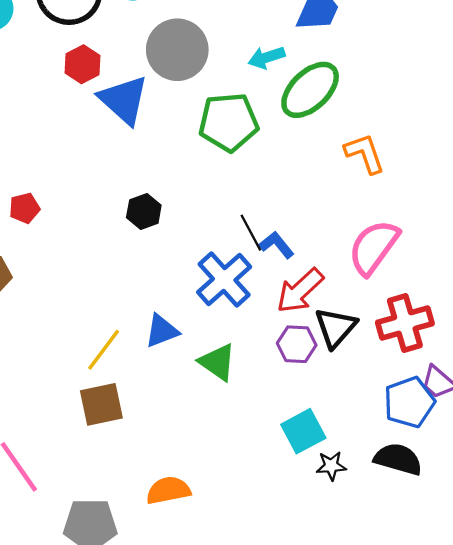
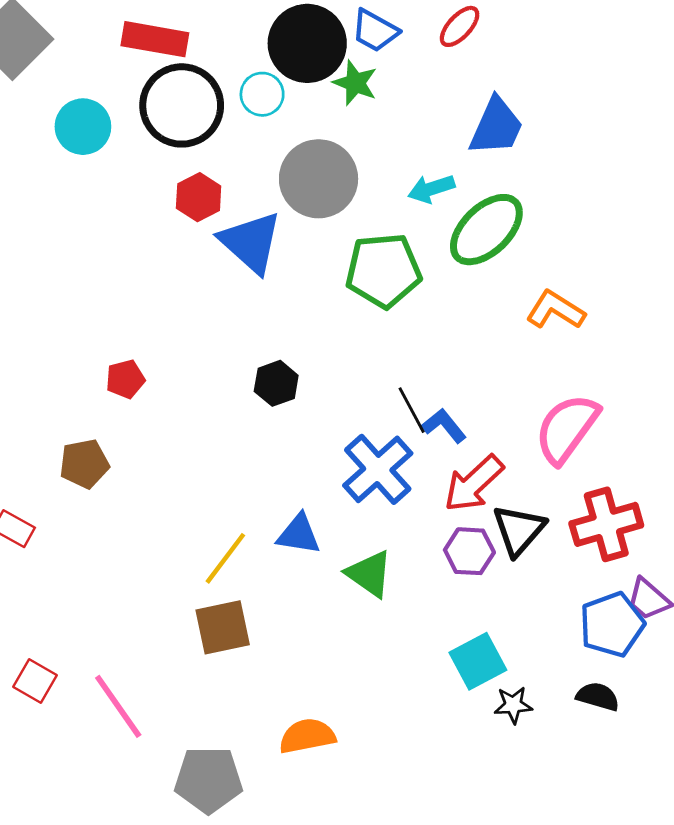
orange L-shape: (365, 153) -> (555, 310), turned -39
blue triangle: (162, 331) -> (299, 534), turned 30
black semicircle: (398, 459) -> (598, 696), size x0.7

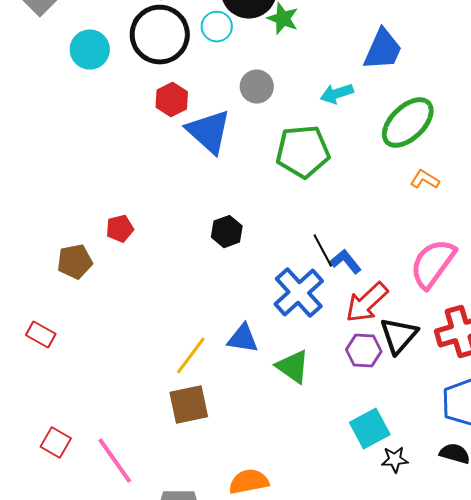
gray circle: (319, 179) -> (257, 87), size x0.6
green ellipse: (486, 230) -> (408, 123), moved
orange L-shape: (555, 310) -> (425, 180), size x0.7
brown pentagon: (84, 464) -> (75, 262), moved

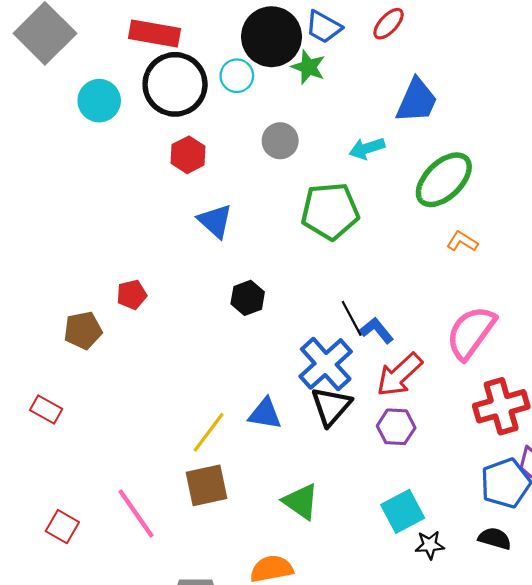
blue triangle: (209, 132) -> (215, 221), moved, size x0.7
black triangle: (399, 336) -> (331, 406), moved
green triangle: (293, 367) -> (301, 502), moved
pink line: (115, 461) -> (136, 514), moved

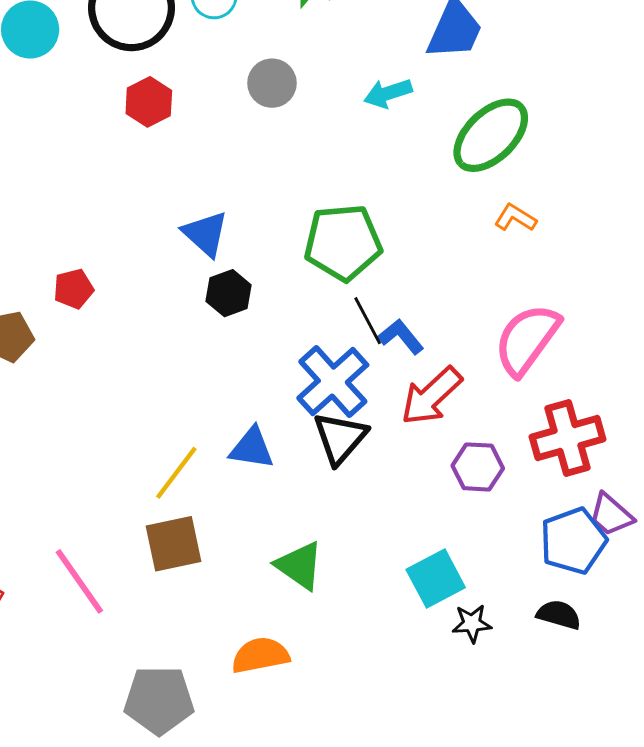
green pentagon: (330, 211) -> (343, 242), moved
blue triangle: (215, 221) -> (205, 234), moved
purple hexagon: (396, 427) -> (478, 467), moved

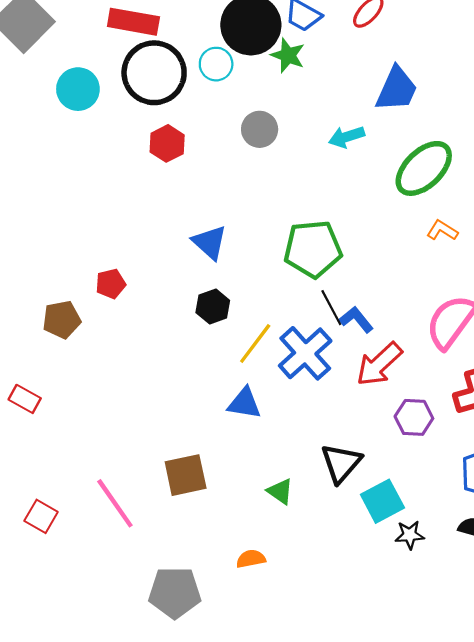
black hexagon: (229, 293) -> (213, 307), moved
black triangle: (340, 438) -> (341, 463), moved
yellow line: (176, 473) -> (255, 344), moved
green triangle: (300, 565) -> (280, 491), size x0.7
orange semicircle: (260, 655) -> (251, 559), size x0.7

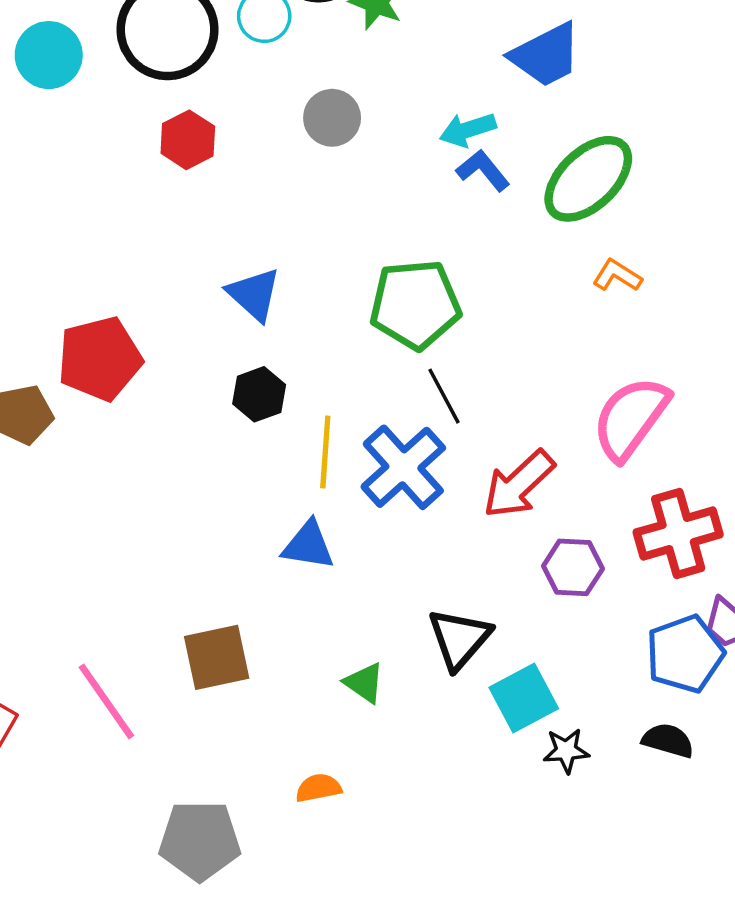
blue trapezoid: (397, 89) -> (546, 55), turned 39
red pentagon: (111, 284) -> (100, 359), size x1.8
blue L-shape: (356, 320) -> (483, 170), moved
yellow line: (255, 344) -> (325, 452), turned -33

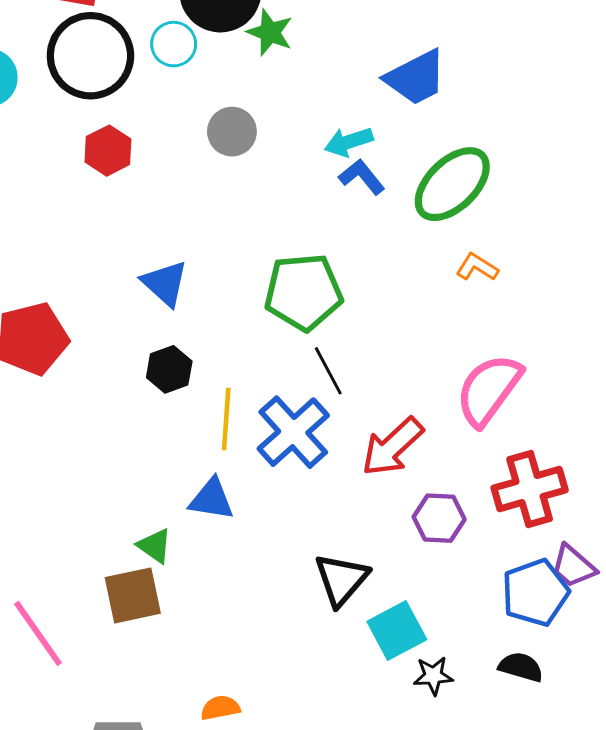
green triangle: (364, 683) -> (155, 546), moved

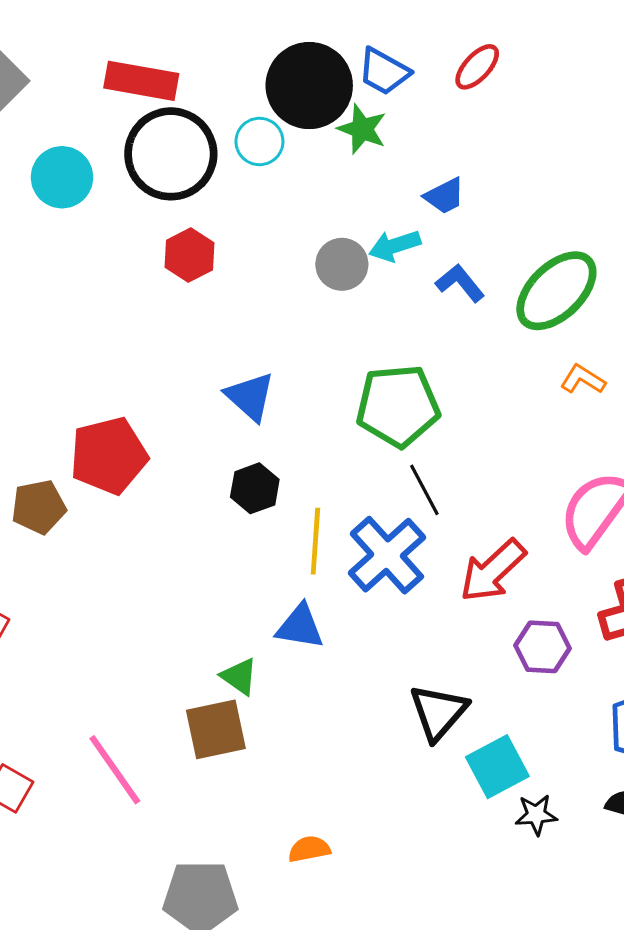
blue trapezoid: (416, 78) -> (445, 196), moved, size x0.6
gray circle: (232, 132) -> (342, 264), moved
cyan arrow: (349, 142) -> (395, 246), moved

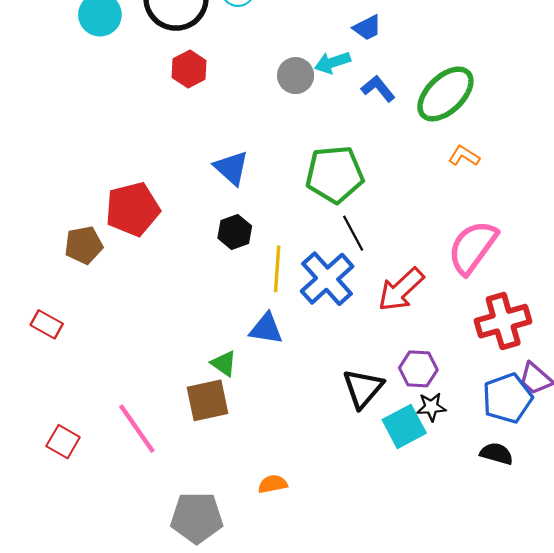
purple hexagon: (542, 647) -> (418, 369), moved
black star: (536, 815) -> (431, 407), moved

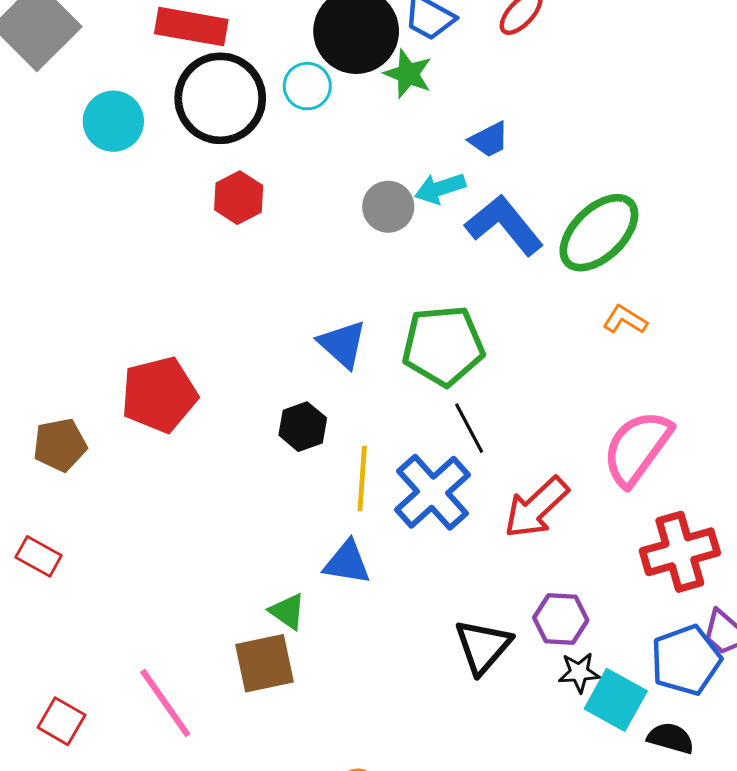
blue L-shape: (378, 89) -> (504, 225), size x1.6
blue triangle: (231, 168) -> (342, 344), moved
brown pentagon: (84, 245) -> (60, 445), moved
cyan square: (404, 426) -> (616, 700), moved, turned -33

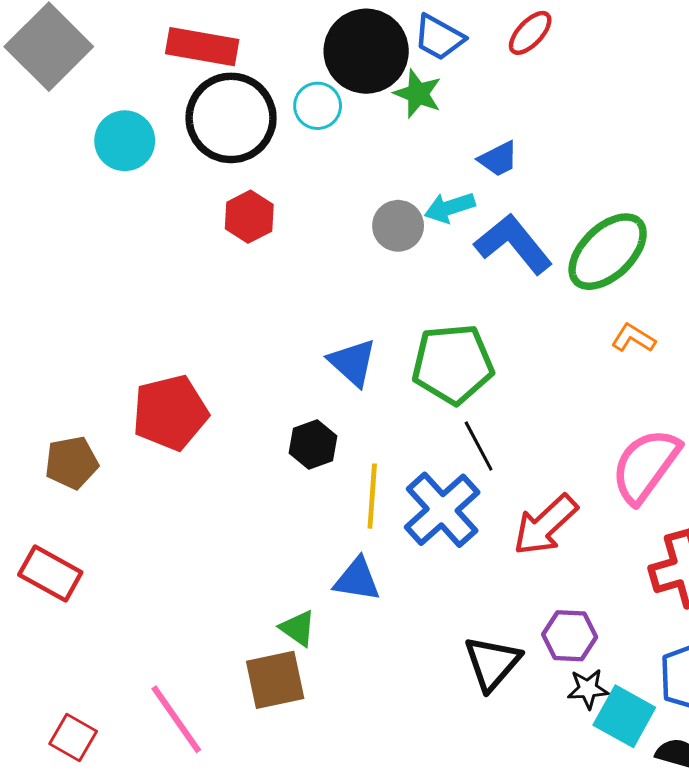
red rectangle: (39, 556) -> (50, 574), size x1.4

